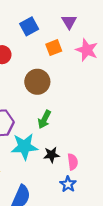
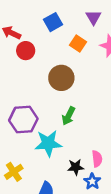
orange square: (54, 48) -> (78, 43), turned -35
black star: (51, 155) -> (76, 167), moved

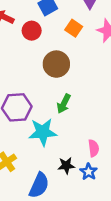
red circle: (26, 51) -> (32, 31), moved
black star: (76, 167) -> (66, 166), moved

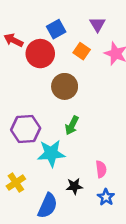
red circle: (32, 31) -> (40, 54), size x1.5
blue star: (89, 172) -> (106, 197), moved

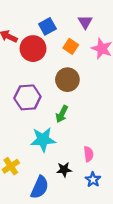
brown circle: (65, 86) -> (67, 80), moved
purple hexagon: (26, 129) -> (27, 97), moved

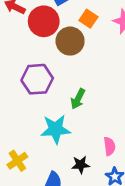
brown circle: (67, 80) -> (70, 41), moved

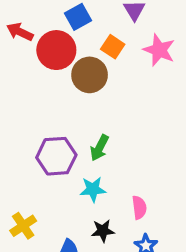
purple hexagon: (37, 79) -> (56, 156), moved
cyan star: (56, 129) -> (93, 189), moved, size x0.7

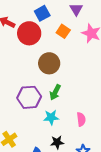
brown circle: (90, 75) -> (49, 63), moved
pink semicircle: (139, 208) -> (81, 119), moved

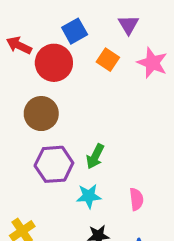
brown circle: (49, 63) -> (41, 114), moved

